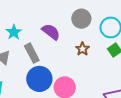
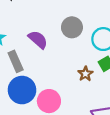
brown star: (82, 49) -> (85, 74), moved

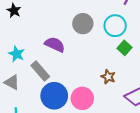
brown star: (85, 74) -> (108, 77), moved

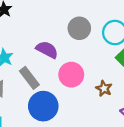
pink circle: (82, 98) -> (71, 75), moved

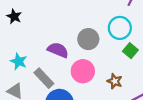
gray circle: (79, 28) -> (88, 39), moved

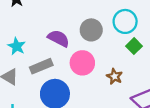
gray rectangle: (44, 78) -> (41, 66), turned -75

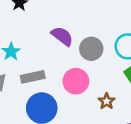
purple semicircle: (59, 38) -> (62, 36), moved

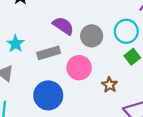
gray rectangle: (33, 77) -> (49, 53), moved

